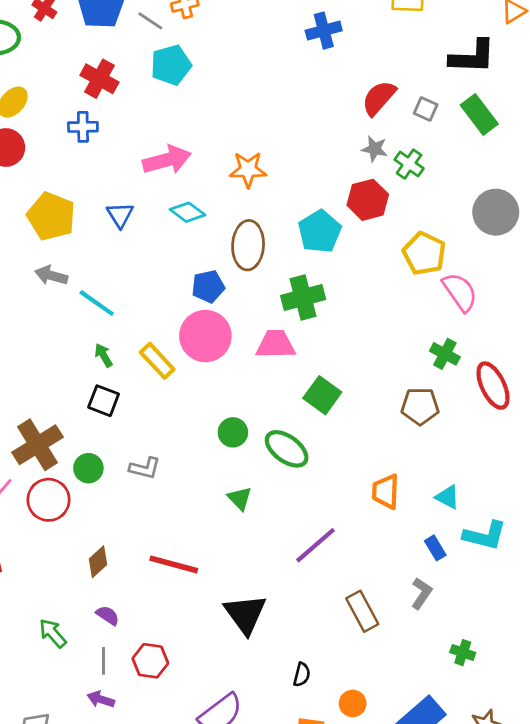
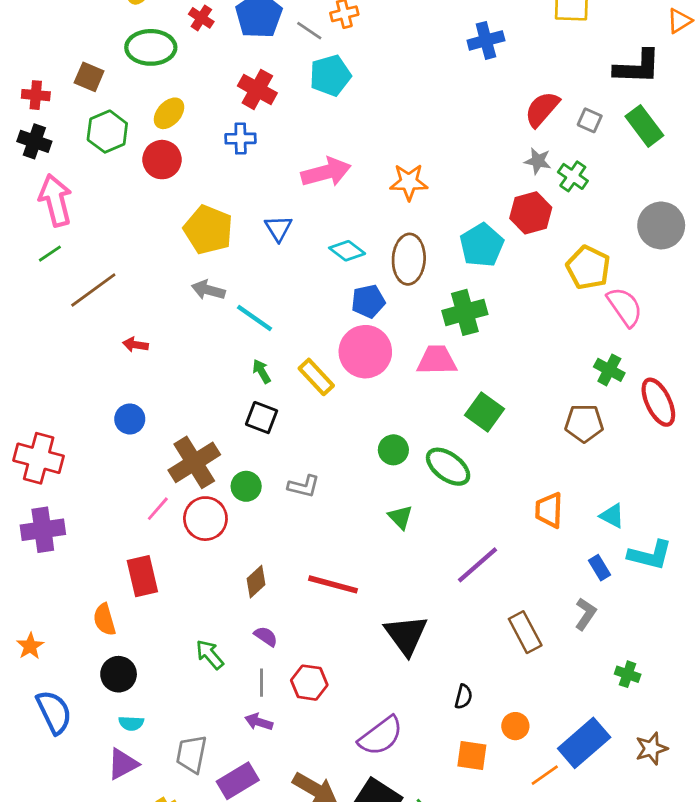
cyan diamond: (187, 212) -> (347, 251), moved

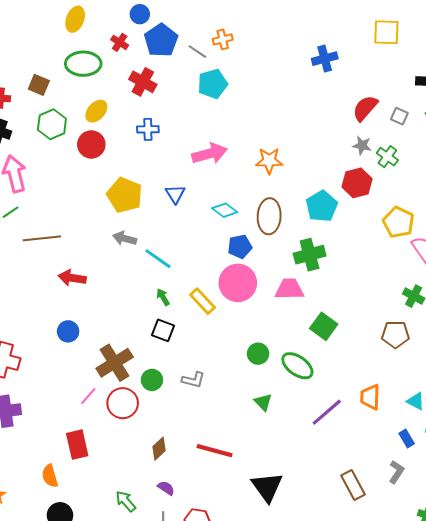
red cross: (257, 89) -> (143, 82), moved
brown line: (93, 290) -> (42, 238), turned 30
red arrow: (135, 345) -> (72, 278), size x1.5
purple line: (477, 565) -> (327, 412), moved

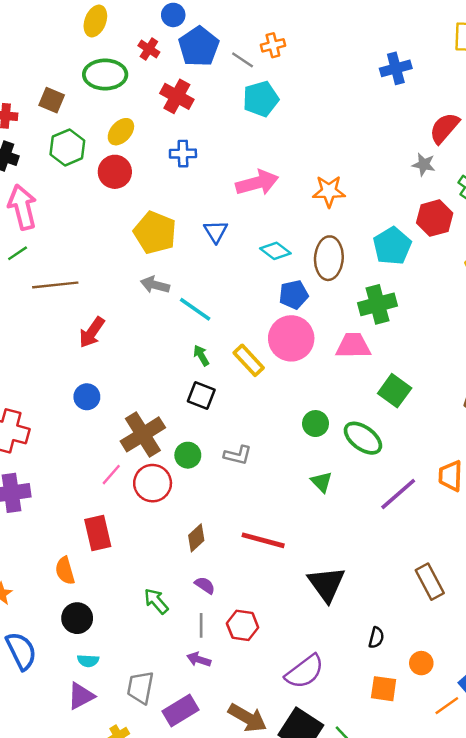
gray star: (362, 145) -> (424, 165), moved
red arrow: (72, 278) -> (92, 332), turned -64

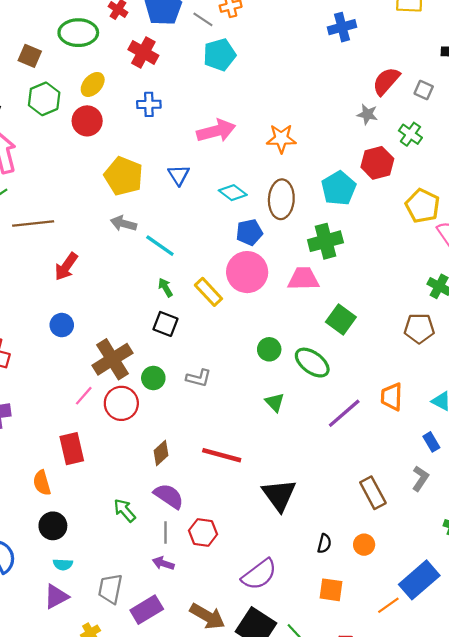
purple semicircle: (205, 585) -> (169, 496), size x1.6
orange circle: (421, 663) -> (364, 545), moved

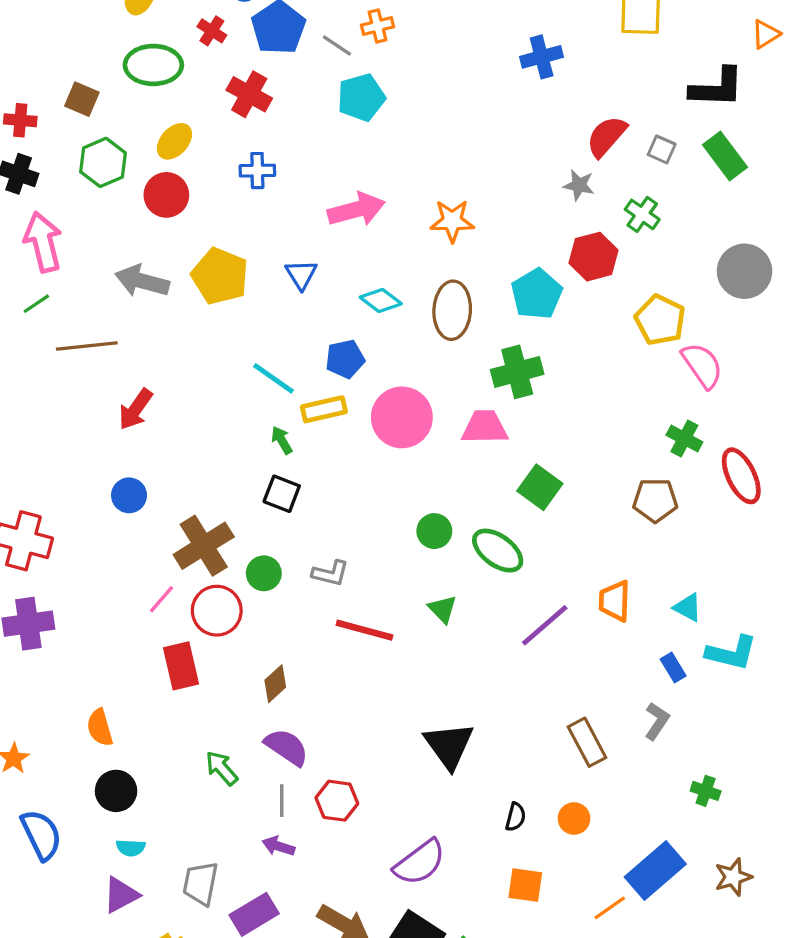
gray arrow: (124, 224) -> (142, 281), moved, size x1.4
blue pentagon: (249, 232) -> (345, 359), moved
yellow rectangle: (208, 292) -> (324, 409), moved, turned -60
red rectangle: (72, 449) -> (181, 666), moved
red line: (222, 455) -> (365, 630), moved

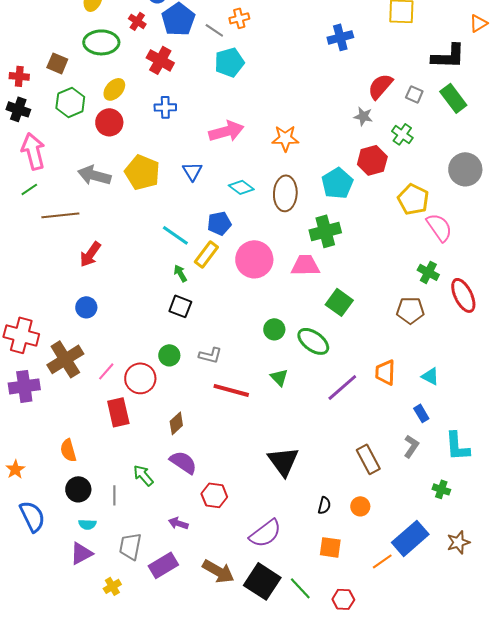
yellow rectangle: (324, 409) -> (206, 254), turned -40
brown cross: (204, 546) -> (65, 359), moved
cyan L-shape: (732, 653) -> (457, 446), moved, turned 72
gray line: (282, 801) -> (114, 495), moved

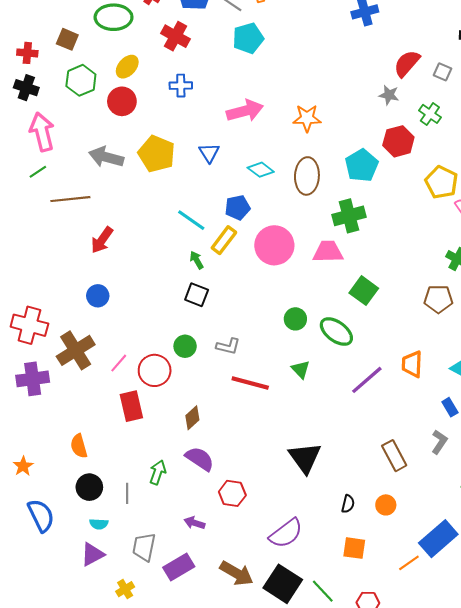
green arrow: (143, 475) -> (158, 472), turned 60

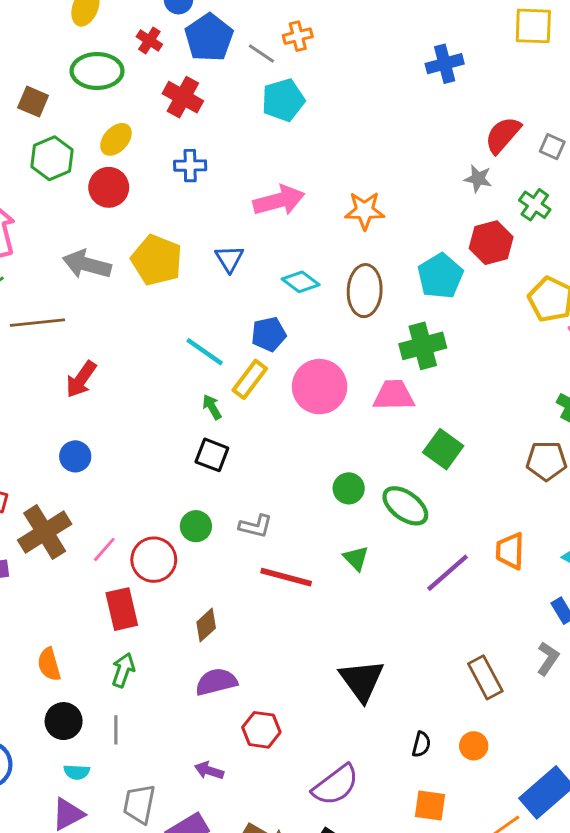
purple semicircle: (200, 459) -> (216, 682), turned -48
green arrow: (158, 472) -> (123, 670), moved

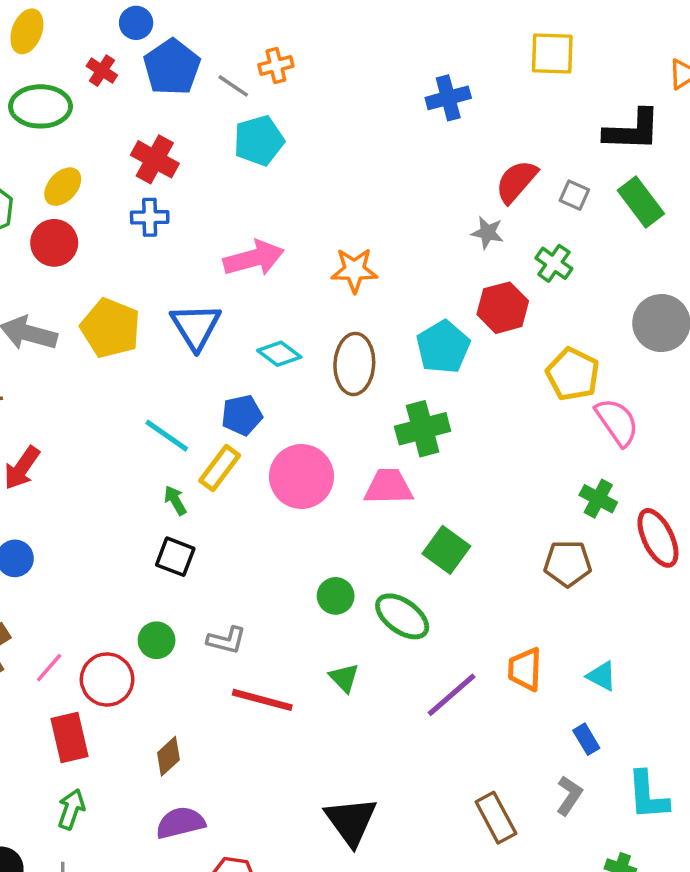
red cross: (183, 97) -> (155, 159), moved
blue triangle: (229, 259) -> (196, 326), size x1.5

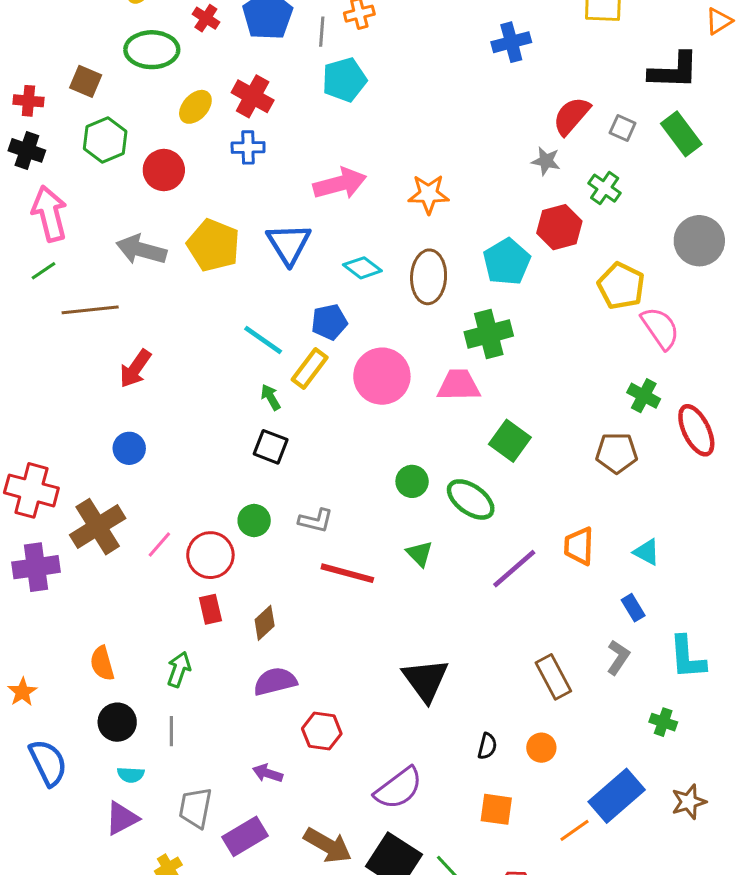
gray line: (233, 86) -> (322, 32), turned 60
yellow ellipse: (63, 187) -> (195, 107), moved
red rectangle: (70, 737) -> (210, 609), moved, size x0.7

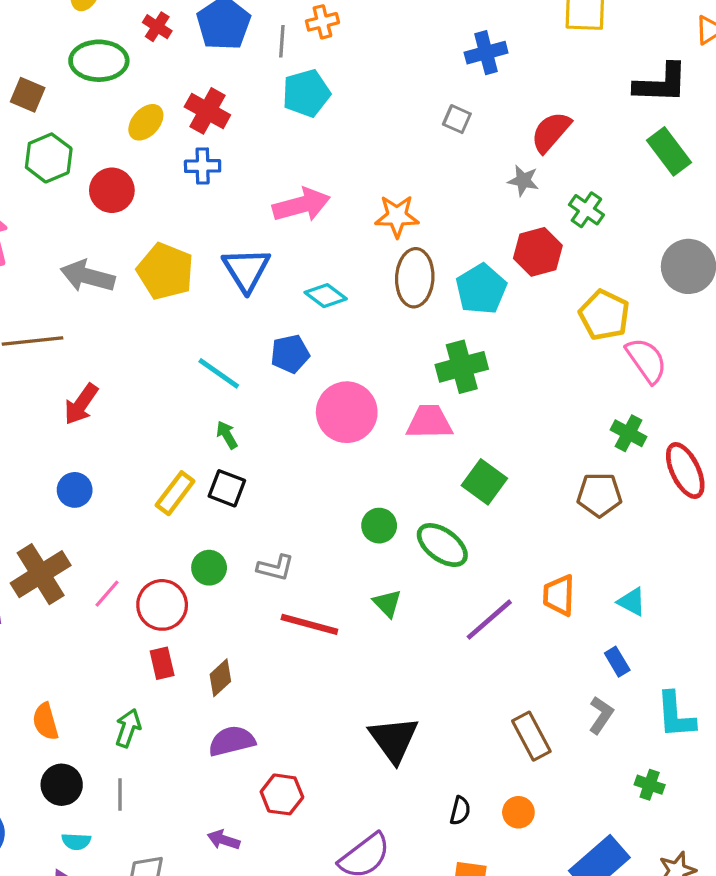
gray square: (623, 128) -> (457, 119), moved
brown ellipse: (429, 277) -> (415, 278), moved
yellow rectangle: (310, 369) -> (175, 493), moved

